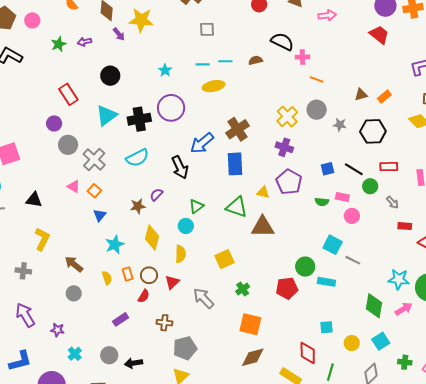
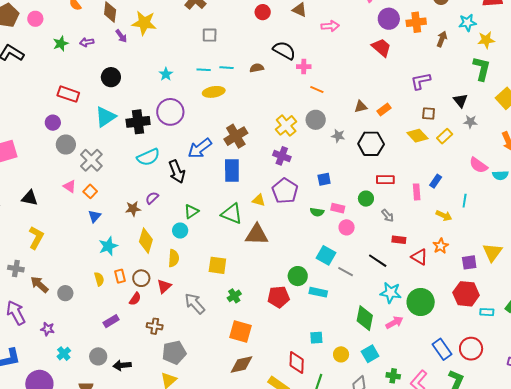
red rectangle: (68, 94) -> (68, 94), turned -40
cyan semicircle: (137, 158) -> (148, 157), moved
black line: (354, 169) -> (378, 261), moved
yellow square: (225, 259) -> (217, 265), turned 30
brown arrow: (74, 264) -> (39, 284), moved

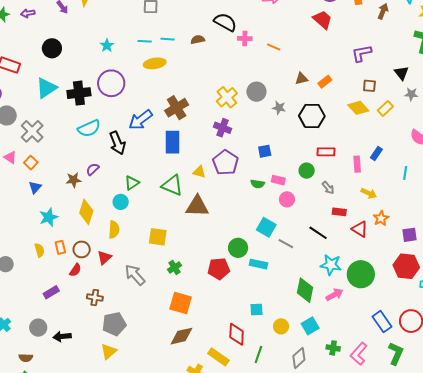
orange line: (317, 90) -> (274, 47), moved
yellow arrow: (444, 216) -> (369, 193), moved

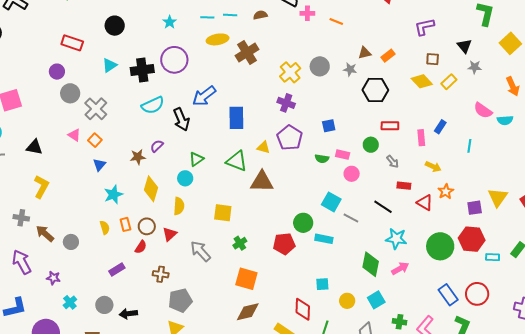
cyan triangle: (46, 88) -> (110, 65), size x0.7
brown cross: (177, 108) -> (247, 53), moved
gray star: (279, 108) -> (350, 69), moved
green circle: (361, 274) -> (440, 246), moved

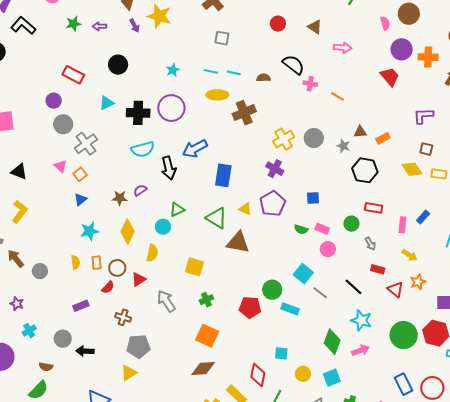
yellow rectangle: (449, 82) -> (439, 174), turned 42

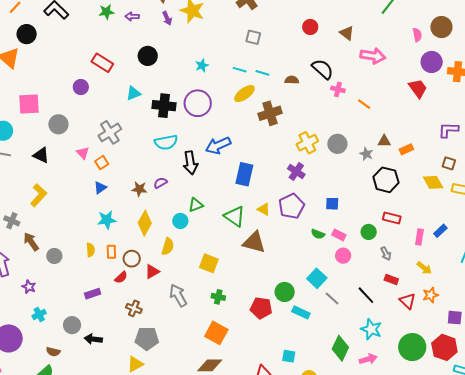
pink arrow: (343, 48) -> (373, 56), size x1.4
yellow ellipse: (217, 95) -> (244, 94), turned -40
gray circle: (63, 124) -> (58, 124), moved
green cross: (206, 300) -> (218, 297), turned 32

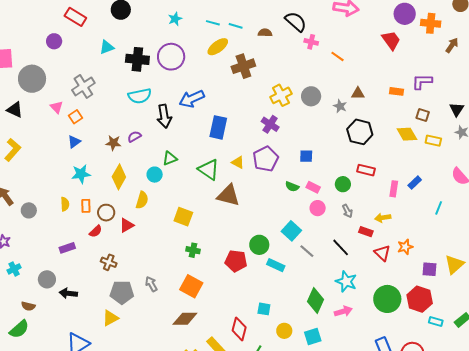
gray circle: (58, 124) -> (32, 79), size x1.4
orange rectangle: (406, 149) -> (396, 91), moved, turned 32
gray arrow: (386, 254) -> (347, 211), moved
yellow arrow: (424, 268) -> (383, 218), moved, turned 133
gray arrow: (178, 295) -> (151, 284), moved, size x0.7

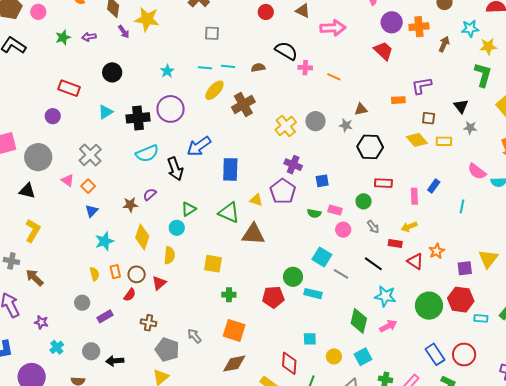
purple cross: (270, 124) -> (293, 165), moved
gray circle: (29, 210) -> (82, 303), moved
gray pentagon: (122, 292) -> (167, 350), turned 30

